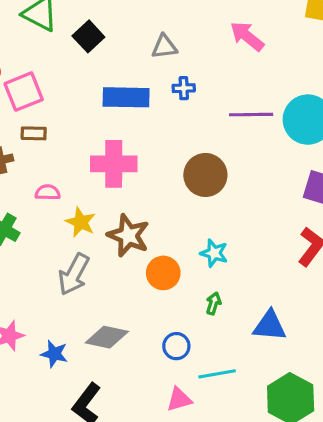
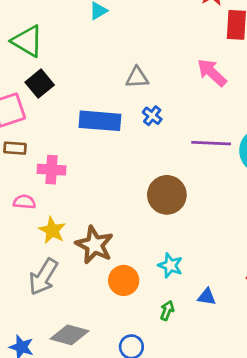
black square: (88, 36) -> (40, 84), moved
blue cross: (184, 88) -> (152, 116), turned 36
pink cross: (114, 164) -> (51, 170), moved, size x0.7
blue triangle: (270, 326) -> (207, 297), moved, size x0.6

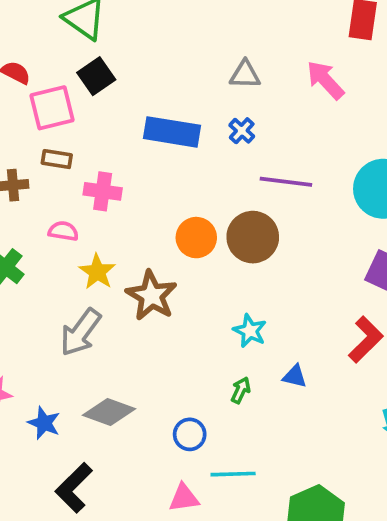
gray triangle: (137, 77) -> (245, 75), moved
purple line: (211, 143) -> (286, 182), moved
orange circle: (124, 280) -> (196, 238), moved

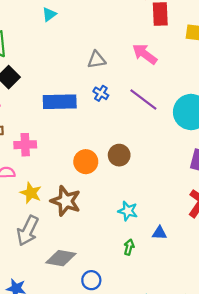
purple line: (286, 182) -> (143, 100), moved, turned 40
brown circle: (253, 237) -> (119, 155), size x0.7
gray diamond: (109, 412) -> (61, 258), moved
blue circle: (190, 434) -> (91, 280), moved

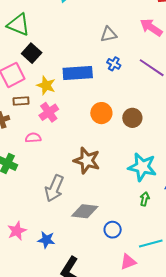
pink cross: (25, 145) -> (49, 112), turned -30
orange circle: (86, 162) -> (101, 113), moved
yellow star: (31, 193) -> (46, 85), moved
cyan star: (128, 211) -> (142, 167), size x1.6

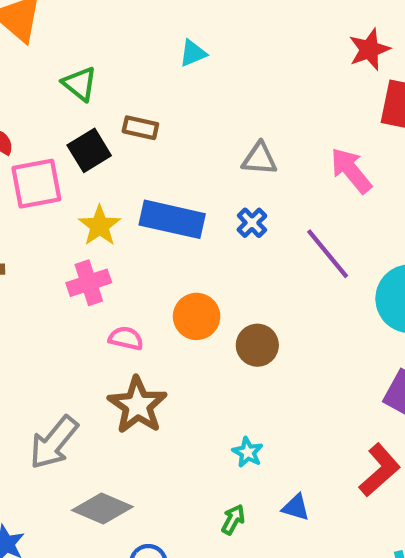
green triangle: (18, 25) -> (80, 84), size x0.7
brown rectangle: (21, 101) -> (140, 128), moved
pink semicircle: (33, 138) -> (126, 338), moved
cyan star: (142, 167) -> (248, 452), size x0.5

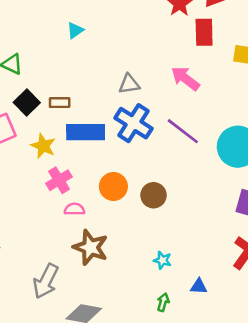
brown rectangle: (140, 128) -> (60, 103), moved
blue cross: (252, 223) -> (134, 123), size x2.0
pink cross: (89, 283) -> (59, 180), moved

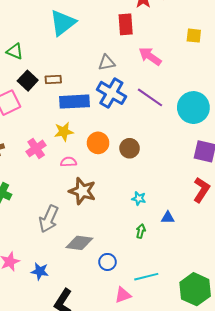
cyan triangle: (75, 30) -> (63, 23), size x2.0
red rectangle: (204, 32) -> (126, 24), moved
yellow star: (43, 146) -> (64, 132), moved, turned -30
pink cross: (59, 180) -> (36, 148), moved

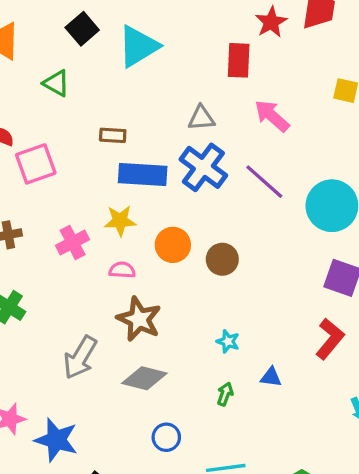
black square: (28, 81) -> (82, 29), moved
gray diamond: (79, 243) -> (144, 378), moved
blue star: (40, 271) -> (56, 440), size x1.5

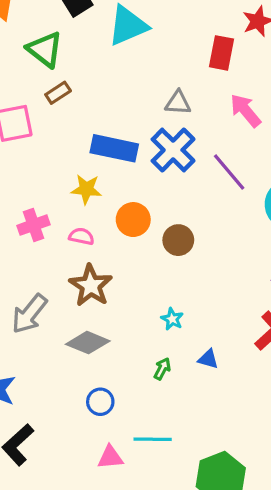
green triangle: (56, 83) -> (45, 49), size x1.4
brown rectangle: (113, 135) -> (58, 93), moved, turned -45
pink cross: (73, 242) -> (34, 225), moved

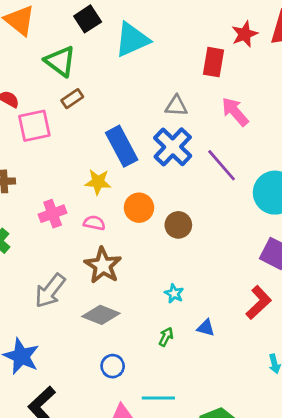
blue rectangle: (114, 148) -> (122, 146), turned 51

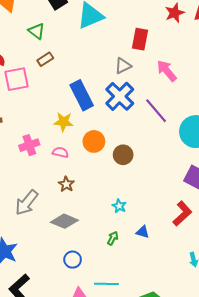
green triangle: (60, 61) -> (37, 31), size x0.7
red rectangle: (214, 62) -> (140, 39), moved
gray triangle: (176, 106) -> (123, 66), turned -30
brown star: (103, 265) -> (66, 184), size x0.6

